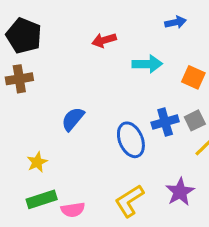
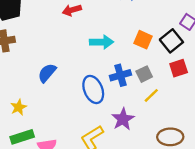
cyan arrow: (147, 64) -> (102, 42), moved
purple star: (180, 192) -> (123, 119), moved

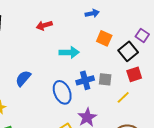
orange square: (143, 40) -> (104, 38), moved
gray square: (144, 74) -> (105, 79), turned 32
yellow line: (151, 95) -> (123, 97), moved

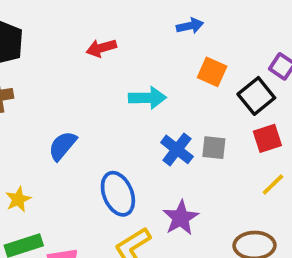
blue cross: (85, 80) -> (177, 149), turned -36
blue ellipse: (62, 92) -> (118, 194), moved
yellow line: (123, 97) -> (273, 185), moved

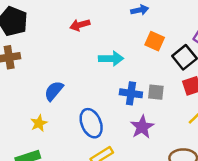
blue cross: (177, 149) -> (131, 93), turned -30
yellow star: (18, 199) -> (39, 123), moved
purple star: (181, 218) -> (142, 127), moved

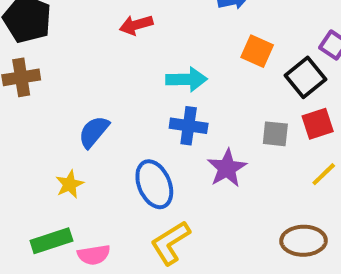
gray square: (156, 92) -> (275, 134), moved
blue cross: (131, 93) -> (189, 126), moved
purple star: (142, 127) -> (227, 168), moved

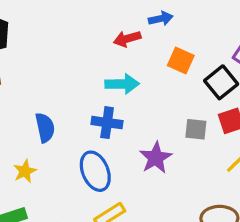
red arrow: (136, 25) -> (127, 39), moved
blue cross: (189, 126) -> (107, 123), moved
blue semicircle: (94, 132) -> (45, 128), turned 128

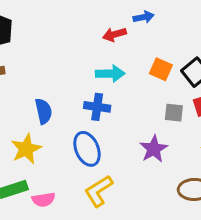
orange square: (181, 61) -> (161, 69), moved
purple star: (156, 158) -> (154, 149), moved
yellow star: (25, 171) -> (26, 149), size x1.5

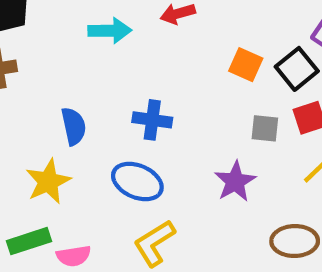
cyan arrow: (110, 74) -> (110, 31), moved
blue ellipse: (87, 149) -> (137, 182), turned -44

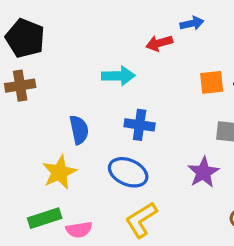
cyan arrow: (110, 31) -> (118, 76), moved
orange square: (246, 65) -> (212, 82), turned -30

